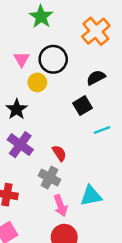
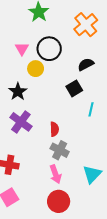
cyan line: (102, 130) -> (91, 109), turned -56
red semicircle: (59, 153) -> (54, 129), turned 32
gray cross: (50, 178) -> (60, 150), moved
cyan triangle: (91, 196) -> (92, 174), moved, turned -36

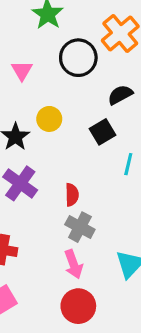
black circle: (49, 49) -> (78, 58), moved
yellow circle: (36, 69) -> (49, 119), moved

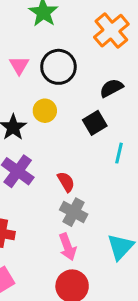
black circle: (78, 58) -> (58, 67), moved
red semicircle: (72, 195) -> (66, 182), turned -30

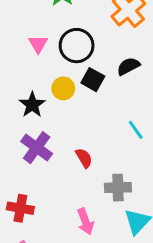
black square: (95, 123) -> (93, 80), moved, turned -30
cyan line: (119, 153) -> (136, 130), turned -48
gray cross: (74, 212) -> (118, 188), moved, turned -30

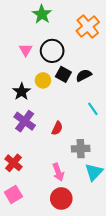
black semicircle: (128, 66) -> (84, 75), moved
red semicircle: (84, 158) -> (57, 128), turned 56
red cross: (20, 208) -> (13, 163), turned 30

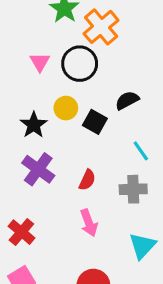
orange cross: (88, 26) -> (101, 27), moved
black square: (63, 74) -> (95, 122), moved
gray cross: (81, 149) -> (133, 189), moved
pink arrow: (58, 172) -> (89, 223), moved

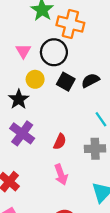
orange cross: (101, 27) -> (70, 24), turned -36
yellow circle: (66, 108) -> (35, 79), moved
black square: (95, 122) -> (66, 82), moved

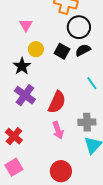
black circle: (54, 52) -> (79, 27), moved
red semicircle: (60, 142) -> (57, 102), size x1.6
gray cross: (95, 149) -> (87, 122), moved

